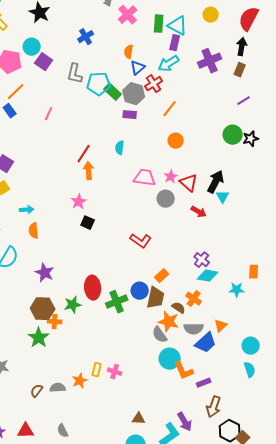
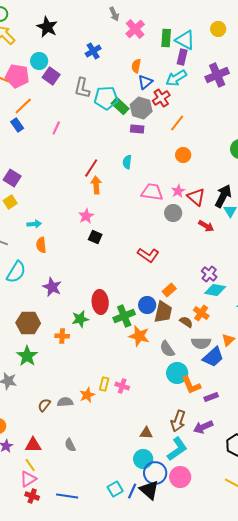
brown hexagon: (43, 309) -> (28, 323), moved
orange star: (169, 322) -> (139, 336), moved
green star: (39, 338) -> (27, 356), moved
brown arrow: (214, 407) -> (178, 421), moved
purple arrow: (185, 422) -> (203, 427), moved, turned 96

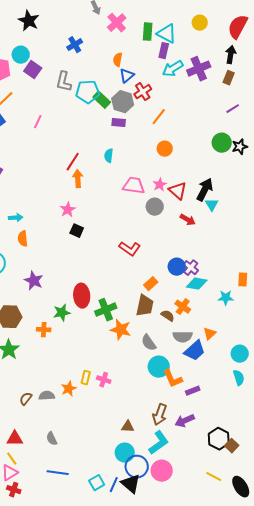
cyan arrow: (176, 78) -> (173, 69), moved
blue circle: (147, 305) -> (177, 267), moved
blue line: (67, 496) -> (58, 473), moved

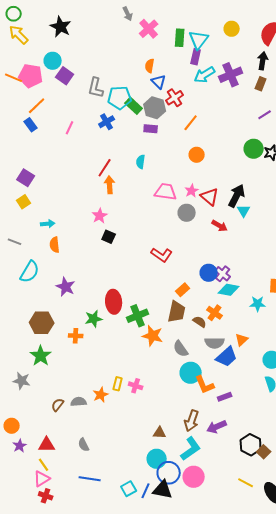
cyan triangle: (167, 34) -> (199, 40), turned 40
blue cross: (75, 45) -> (107, 122), moved
blue triangle: (127, 76) -> (159, 82), turned -35
black triangle: (131, 484) -> (163, 490), turned -30

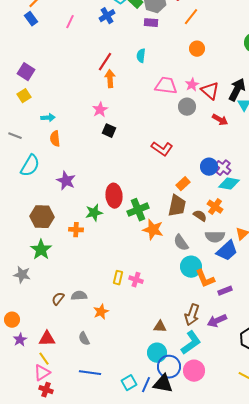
orange star: (101, 395) -> (101, 312), moved

